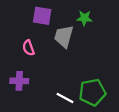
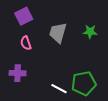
purple square: (42, 16) -> (24, 16), moved, turned -36
green star: (84, 18) -> (90, 32), moved

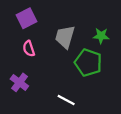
purple cross: (18, 73) -> (19, 82), turned 35
green pentagon: (84, 83) -> (88, 63), moved, turned 30

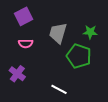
pink semicircle: (29, 49) -> (26, 43), turned -72

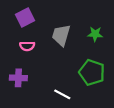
green pentagon: (79, 56) -> (92, 72), moved
purple cross: (17, 74) -> (18, 78), turned -35

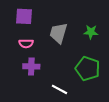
purple square: (25, 18) -> (24, 16), turned 30
purple cross: (18, 78) -> (31, 66), moved

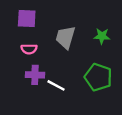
white line: (60, 89) -> (56, 85), moved

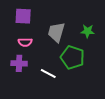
purple cross: (35, 75) -> (19, 63), moved
green pentagon: (98, 77) -> (72, 57), moved

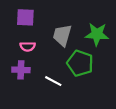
green star: (88, 31) -> (97, 34), size x1.5

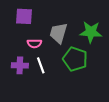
pink semicircle: (28, 46) -> (34, 43), moved
white line: (53, 81) -> (41, 65), moved, turned 42

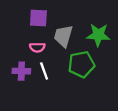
purple square: (24, 16) -> (38, 18), moved
green pentagon: (75, 59) -> (81, 64), turned -30

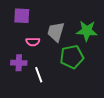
purple square: (38, 18) -> (22, 16), moved
white line: (44, 71) -> (39, 75), moved

